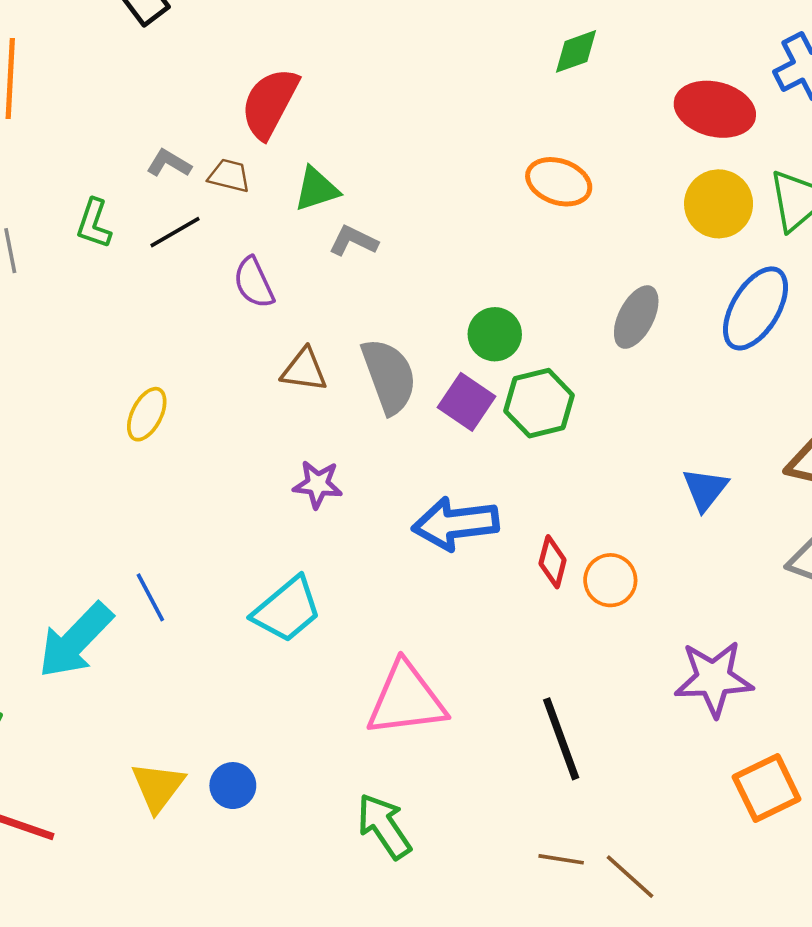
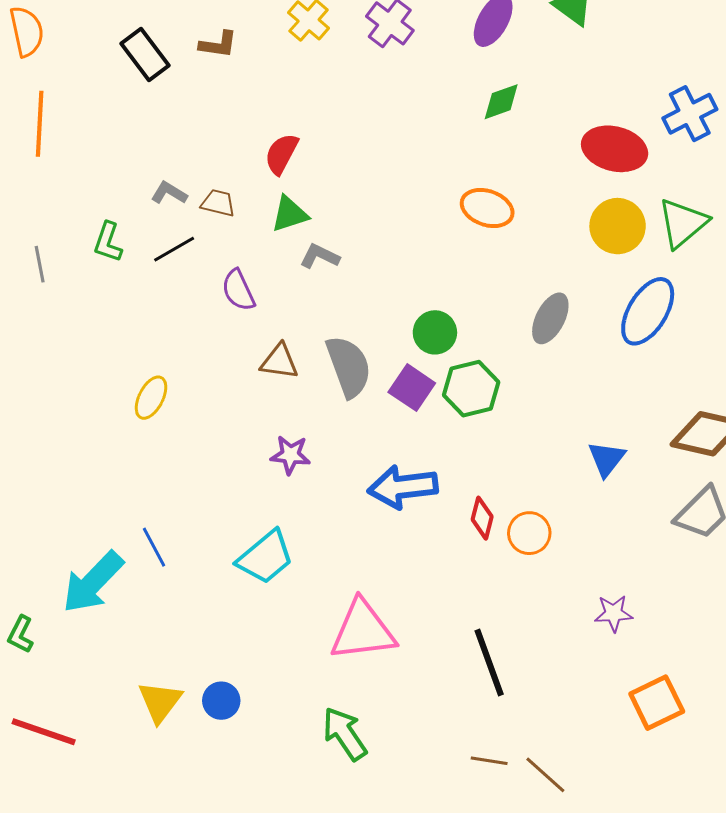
red semicircle: (270, 103) -> (281, 154), moved, size x0.7
purple star: (714, 679) -> (614, 613), size x0.6

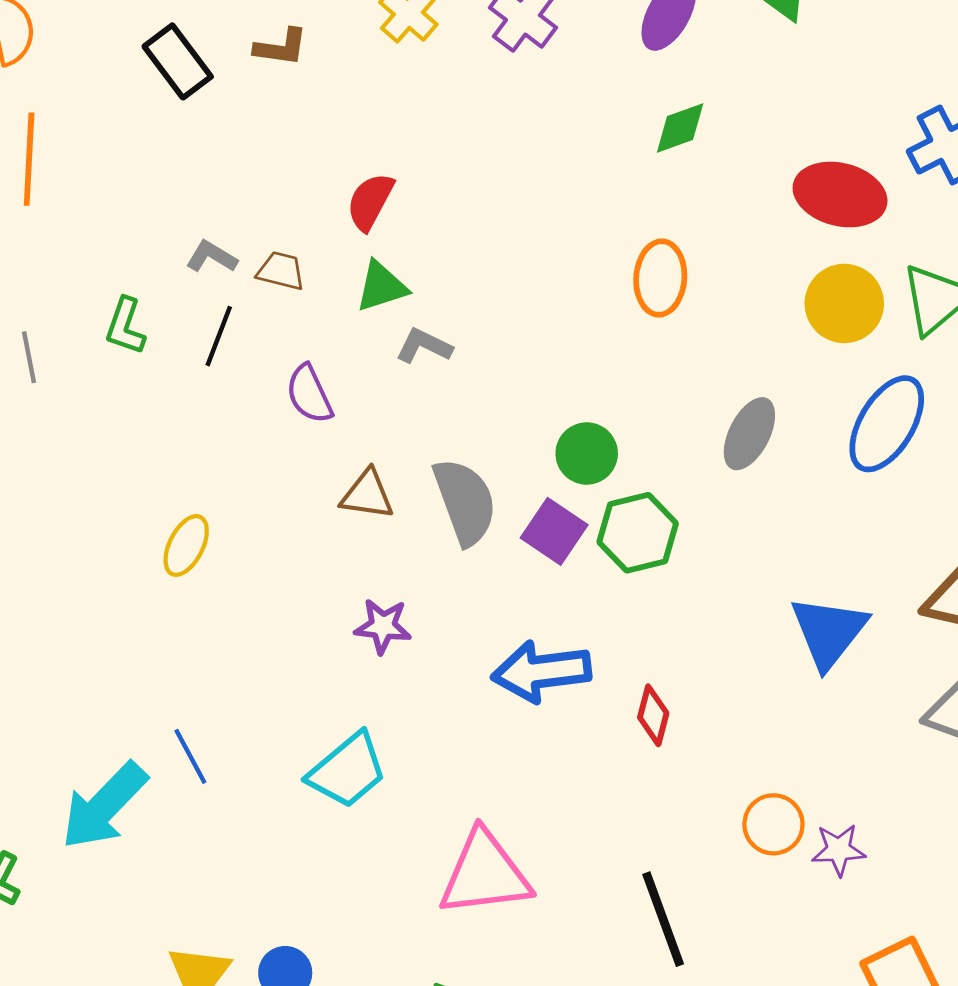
orange ellipse: (487, 208) -> (660, 278), turned 75
black line: (174, 249) -> (219, 336), turned -39
blue triangle: (607, 459) -> (829, 632), size x1.5
orange circle: (529, 533) -> (773, 824), moved

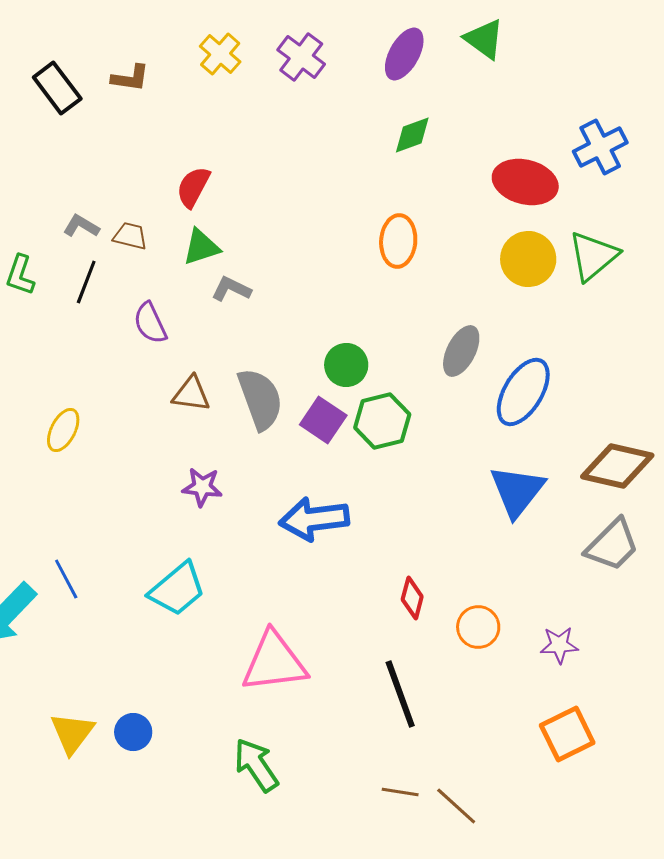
blue ellipse: (887, 424) -> (523, 392), moved
red diamond: (653, 715) -> (412, 598), moved
purple star: (839, 850) -> (559, 645), moved

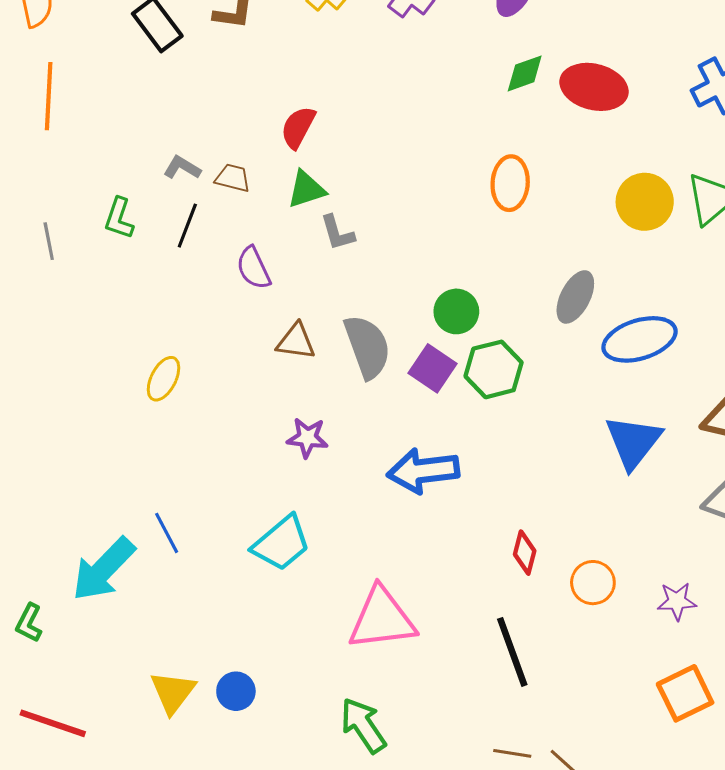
red ellipse: (525, 182) -> (594, 87), moved
gray L-shape: (231, 289) -> (337, 233), turned -132
blue ellipse: (523, 392) -> (640, 339), turned 42

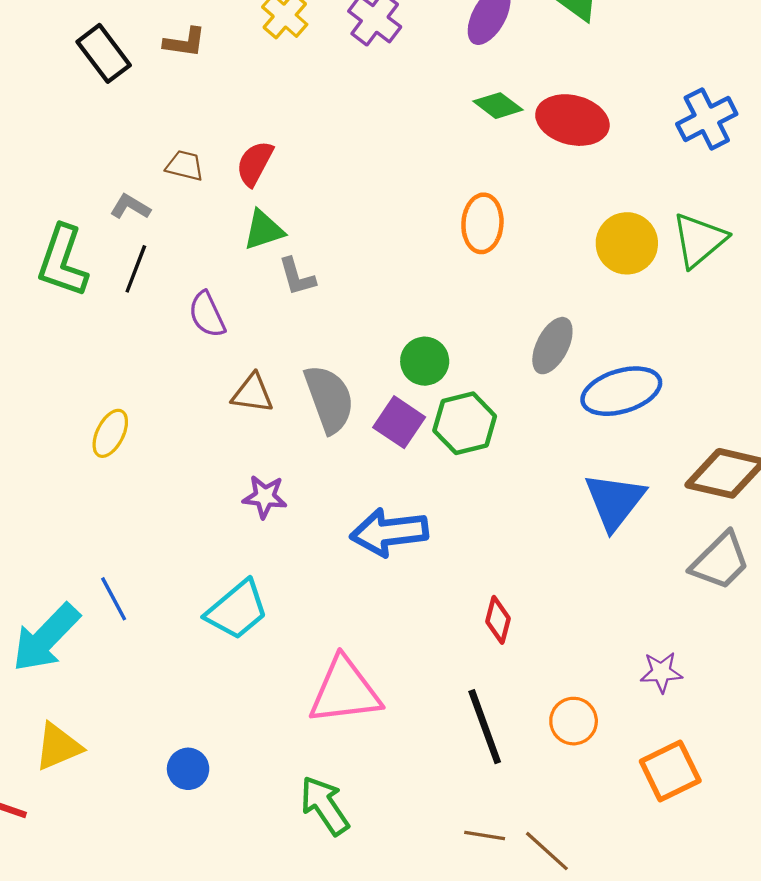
green diamond: (525, 73) -> (498, 106), turned 57
brown trapezoid: (233, 178) -> (185, 166), moved
green L-shape: (119, 218) -> (63, 261), size x1.6
orange circle: (593, 583) -> (574, 721), moved
yellow triangle: (173, 692) -> (58, 747), moved, turned 30

